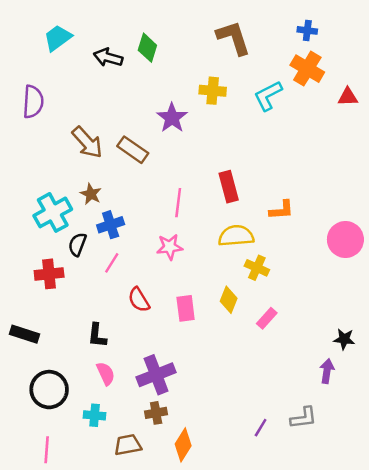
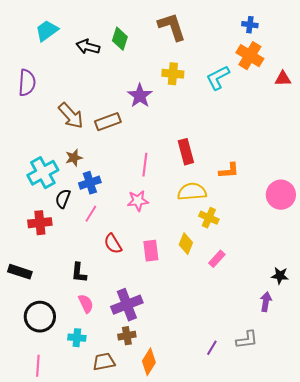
brown L-shape: (234, 38) -> (172, 27), moved
brown rectangle: (133, 150) -> (108, 122), turned -55
brown star: (91, 194) -> (74, 158), turned 30

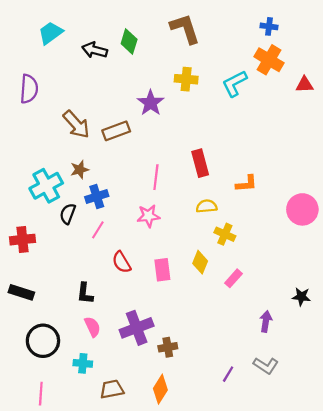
yellow semicircle: (192, 192) -> (207, 206), size x0.7
red cross: (40, 223) -> (22, 240), moved
purple arrow: (266, 302) -> (266, 321), moved
brown cross: (127, 336) -> (168, 347), moved
gray L-shape: (247, 340) -> (266, 366), turned 40

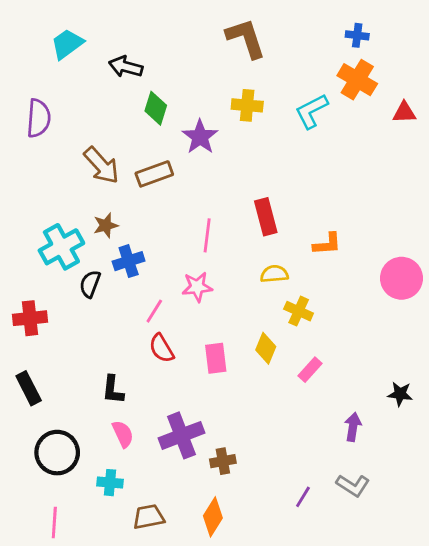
green diamond: (129, 42) -> (156, 108), moved
pink line: (98, 230) -> (154, 311), moved
black rectangle: (21, 292) -> (29, 388), turned 45

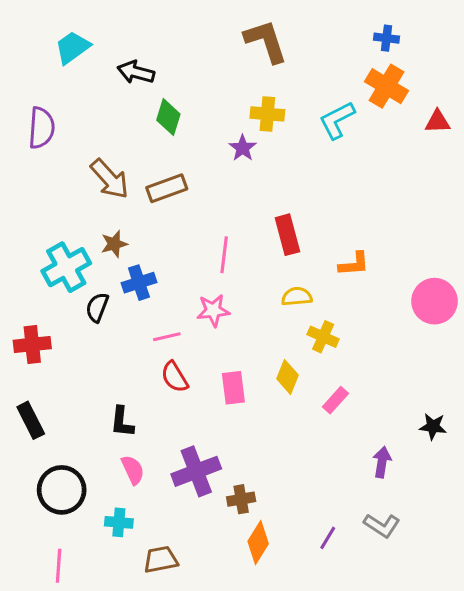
purple star: (200, 137) -> (243, 148), moved, size x0.7
pink line: (154, 311) -> (167, 337), turned 45
orange diamond: (213, 517) -> (258, 543), moved

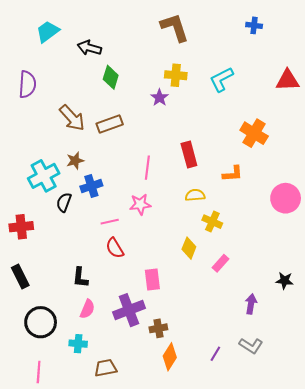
orange cross: (387, 86) -> (254, 133), moved
red triangle: (438, 122) -> (288, 80), size x1.4
pink rectangle: (233, 388) -> (152, 280), moved
pink semicircle: (133, 470) -> (87, 309), turned 48

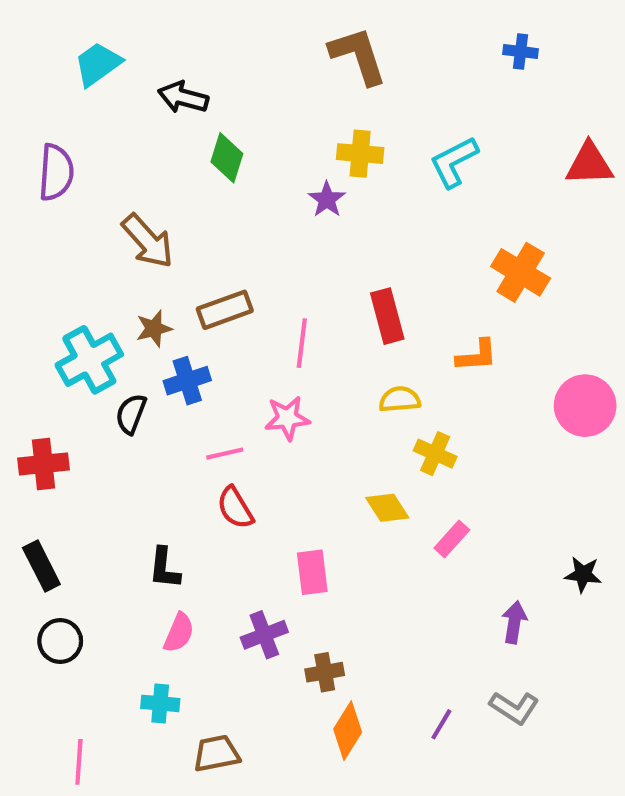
brown rectangle: (110, 124) -> (225, 310), moved
yellow diamond: (189, 248) -> (387, 508), turned -55
purple cross: (129, 310) -> (264, 635), size x0.7
black circle: (41, 322) -> (60, 641), moved, size x0.7

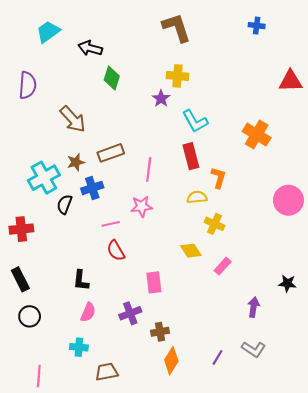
cyan L-shape: (454, 162) -> (195, 121), moved, turned -92
orange L-shape: (477, 356) -> (219, 178), moved, turned -70

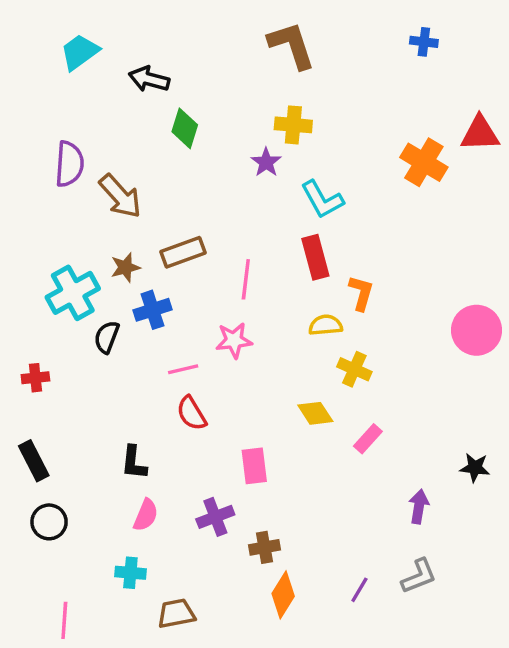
purple semicircle: (27, 85) -> (69, 164), moved
orange cross: (257, 135) -> (424, 162), moved
red cross: (21, 229) -> (35, 378), size x0.7
gray L-shape: (254, 349) -> (419, 576), turned -55

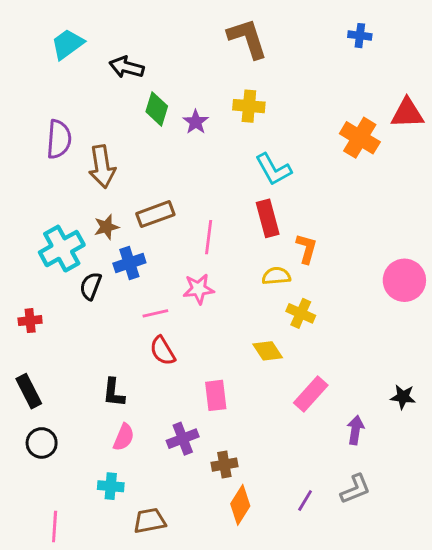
purple star: (266, 162) -> (196, 122), moved
brown arrow: (120, 196) -> (102, 167), turned 33
pink rectangle: (368, 439) -> (311, 394), moved, size x1.4

